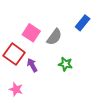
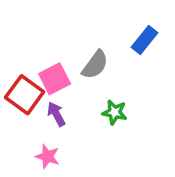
pink square: (31, 33) -> (55, 79), moved, turned 30
pink star: (16, 89) -> (47, 156), moved

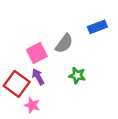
blue rectangle: (144, 40) -> (97, 27), turned 30
red square: (25, 95) -> (17, 84), moved

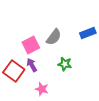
blue rectangle: (97, 27) -> (88, 33), moved
pink star: (32, 105) -> (42, 89), moved

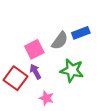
blue rectangle: (88, 33) -> (81, 33), moved
green star: (65, 64) -> (72, 70), size x1.5

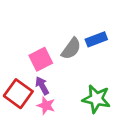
green star: (72, 70) -> (96, 99), moved
pink star: (46, 98) -> (46, 106), moved

